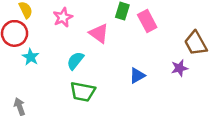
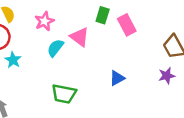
cyan semicircle: (75, 61) -> (55, 48), moved
purple star: (179, 68) -> (167, 76), moved

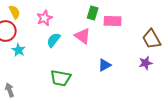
pink rectangle: (127, 25) -> (113, 21), turned -60
pink triangle: (80, 37) -> (83, 36), moved

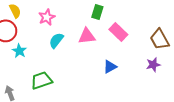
pink rectangle: (113, 21) -> (118, 32), moved, turned 42
pink triangle: (83, 36) -> (87, 36), turned -42
green trapezoid: (61, 78) -> (41, 80), moved, turned 150

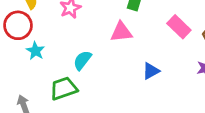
pink rectangle: (118, 32) -> (179, 27), moved
cyan semicircle: (56, 40) -> (82, 60), moved

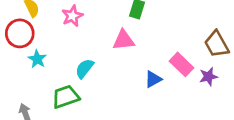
pink rectangle: (179, 27) -> (182, 64), moved

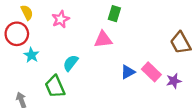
pink rectangle: (182, 64) -> (151, 72), moved
purple star: (208, 77) -> (174, 81), moved
green trapezoid: (66, 97) -> (55, 87), turned -95

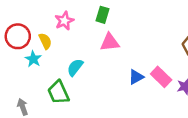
yellow semicircle: (27, 13) -> (45, 41), moved
green rectangle: (114, 14) -> (103, 15), moved

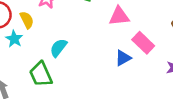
pink triangle: (110, 42) -> (119, 16), moved
pink rectangle: (161, 77) -> (143, 43), moved

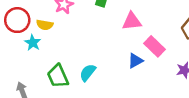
yellow semicircle: (27, 20) -> (45, 25), turned 126
cyan semicircle: (58, 48) -> (88, 73), moved

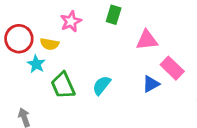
cyan semicircle: (88, 73) -> (102, 85), moved
green trapezoid: (58, 76) -> (63, 85), moved

